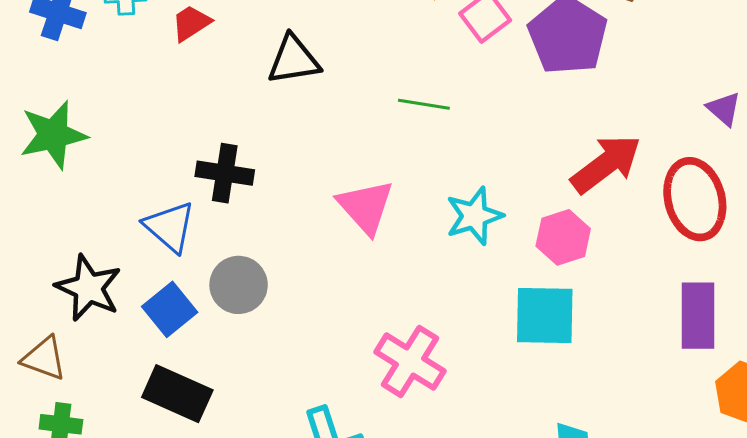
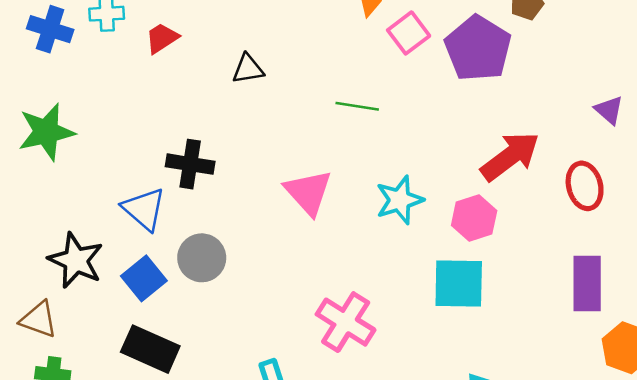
black triangle: (294, 60) -> (248, 69), size x0.7
red ellipse: (695, 199) -> (585, 186), size x0.7

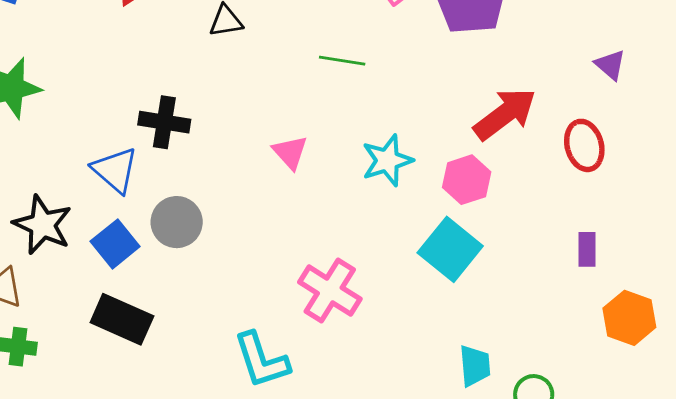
pink triangle: (308, 192) -> (290, 152), size x0.7
cyan square: (459, 284) -> (450, 249), turned 38
purple rectangle: (587, 284) -> (587, 249), size x0.6

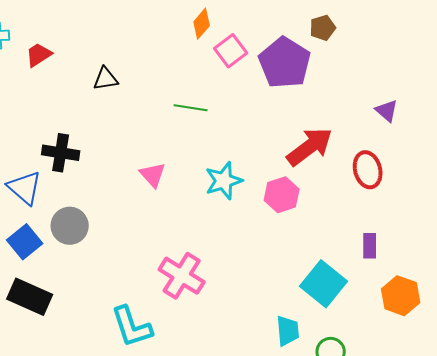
cyan square: (450, 249) -> (324, 284), moved

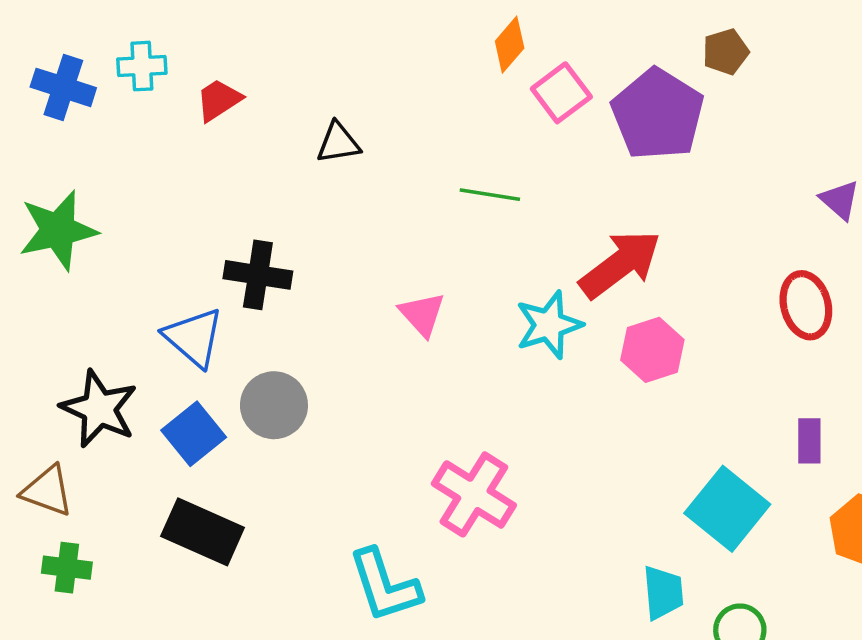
red arrow: (310, 147) -> (620, 264), moved

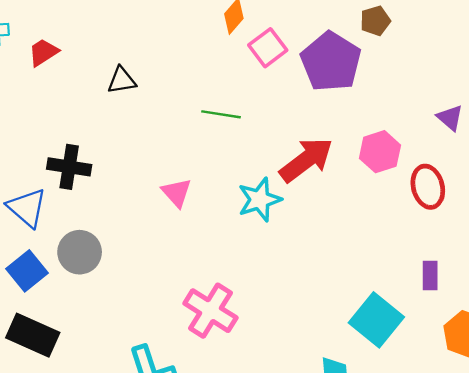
pink hexagon: (652, 350) -> (380, 152), moved

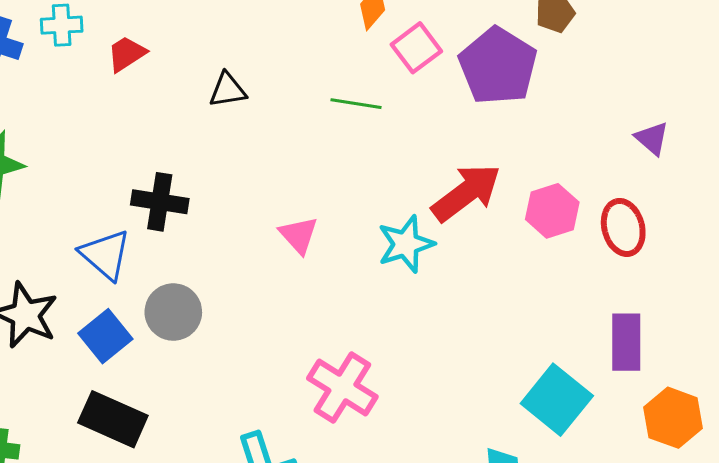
green line: (221, 114) -> (356, 104), moved
pink hexagon: (380, 152) -> (552, 211), moved
purple rectangle: (430, 276) -> (626, 342), size x1.5

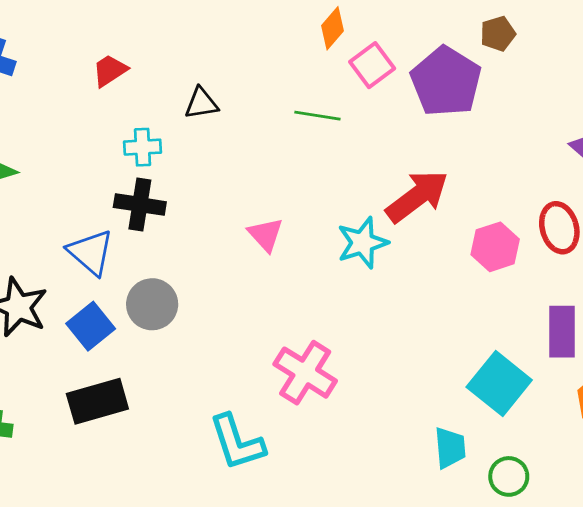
cyan cross: (62, 25) -> (143, 147), moved
pink hexagon: (552, 211) -> (495, 247), moved
black rectangle: (113, 419) -> (97, 401), turned -40

